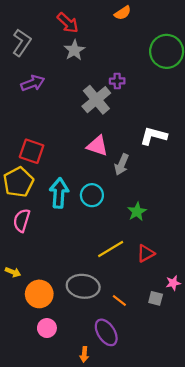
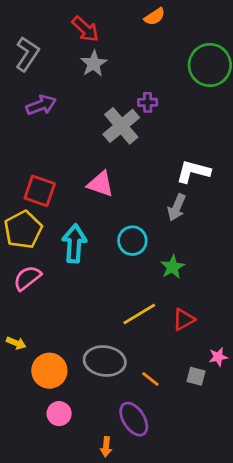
pink triangle: (97, 146) -> (101, 184), moved
gray arrow: (122, 164) -> (177, 207), moved
cyan circle: (92, 195) -> (132, 241), moved
pink semicircle: (22, 220) -> (27, 278), turned 35

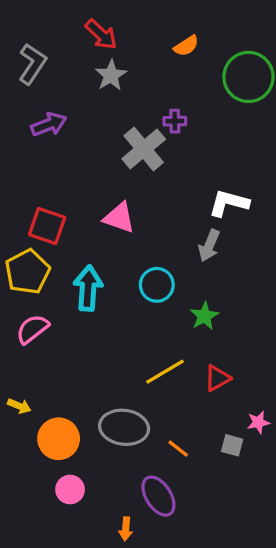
orange semicircle: (155, 17) -> (186, 46), moved

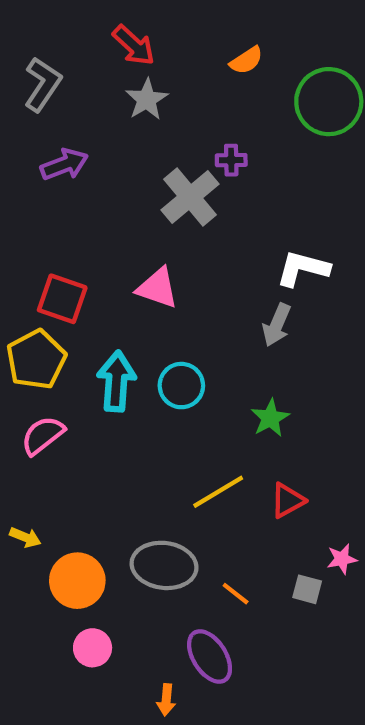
cyan circle: (157, 285) -> (181, 386), moved

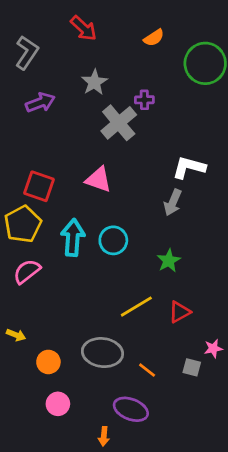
gray star: (147, 99) -> (94, 82), moved
orange circle: (77, 581) -> (48, 362), size x0.7
purple ellipse: (210, 656) -> (131, 409), turned -36

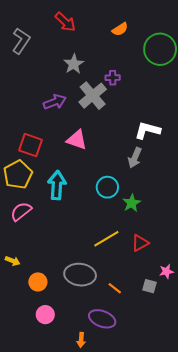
purple arrow: (40, 103) -> (55, 102), moved
cyan circle: (113, 240) -> (107, 187), moved

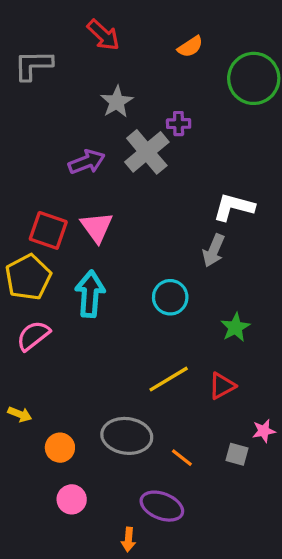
gray L-shape: (21, 41) -> (33, 65), turned -125
pink triangle: (77, 140) -> (97, 227), moved, turned 35
green star: (132, 203) -> (235, 327), moved

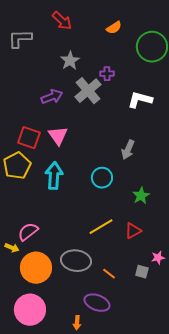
white L-shape: (234, 207) -> (140, 100), moved
pink semicircle: (33, 336) -> (28, 232), moved
orange circle: (60, 448) -> (36, 268), size x1.8
pink circle: (72, 499) -> (30, 310), moved, size x1.8

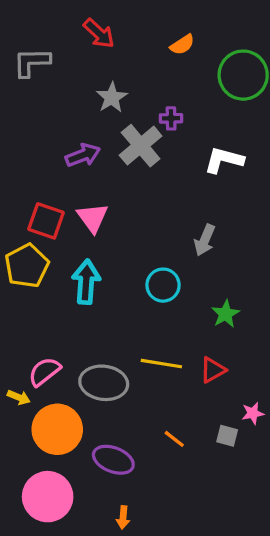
yellow line: (101, 227) -> (161, 364), turned 40
gray ellipse: (76, 261) -> (104, 383), moved
purple ellipse: (97, 303) -> (113, 460), moved

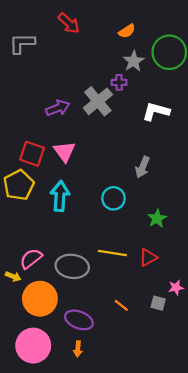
gray star: (112, 98) -> (134, 61), moved
orange arrow: (123, 517) -> (78, 349), moved

